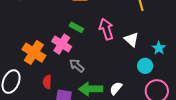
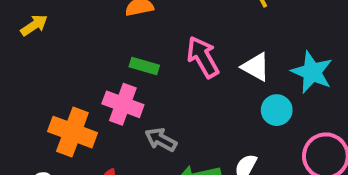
cyan star: (159, 48) -> (312, 72), size x1.5
cyan circle: (145, 66) -> (277, 110), moved

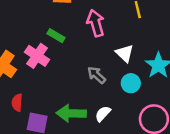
pink arrow: (203, 57) -> (96, 23), moved
gray arrow: (161, 140) -> (96, 75), moved

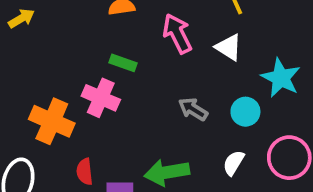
white triangle: (125, 53) -> (229, 47), moved
white semicircle: (103, 114) -> (234, 163), moved

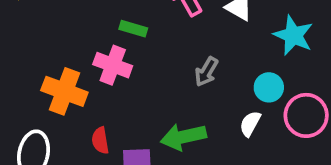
gray arrow: (193, 109) -> (206, 72), turned -88
cyan circle: (245, 112) -> (269, 87), moved

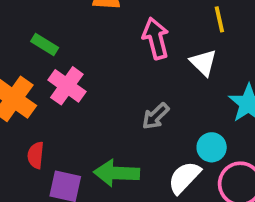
green rectangle: (133, 29) -> (45, 45), moved
white semicircle: (250, 124) -> (184, 177), size x1.4

